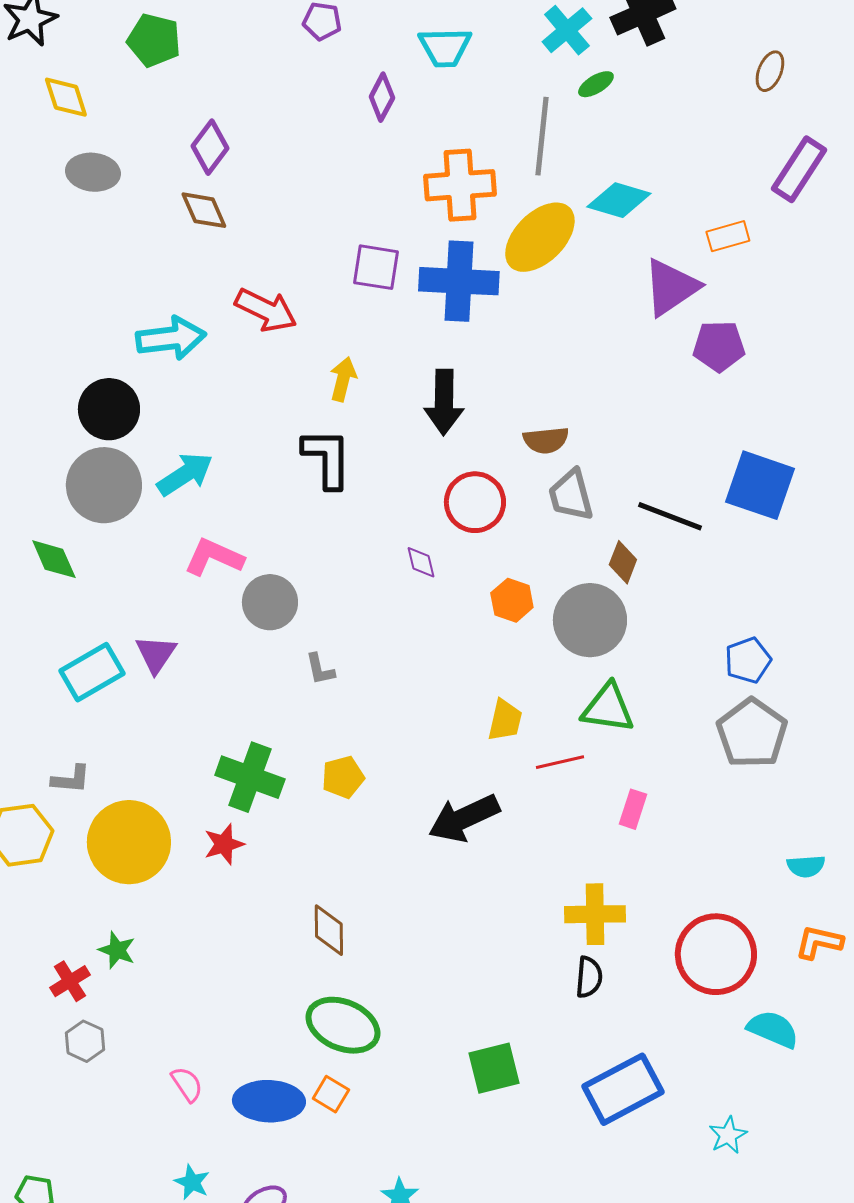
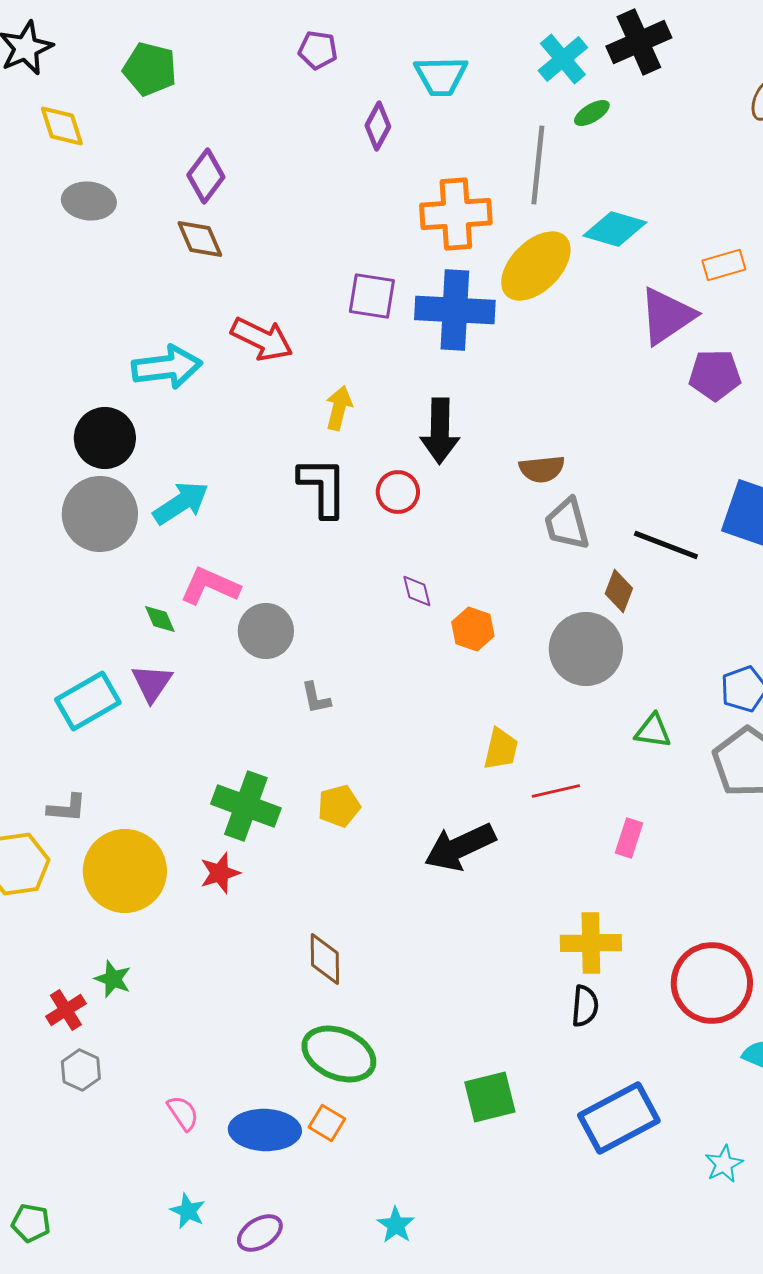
red circle: (475, 502) -> (398, 492), moved, size x0.7
green diamond: (54, 559) -> (160, 619), moved, size x0.7
orange hexagon: (512, 600) -> (473, 629), moved
green triangle: (608, 708) -> (653, 731), moved, size x0.7

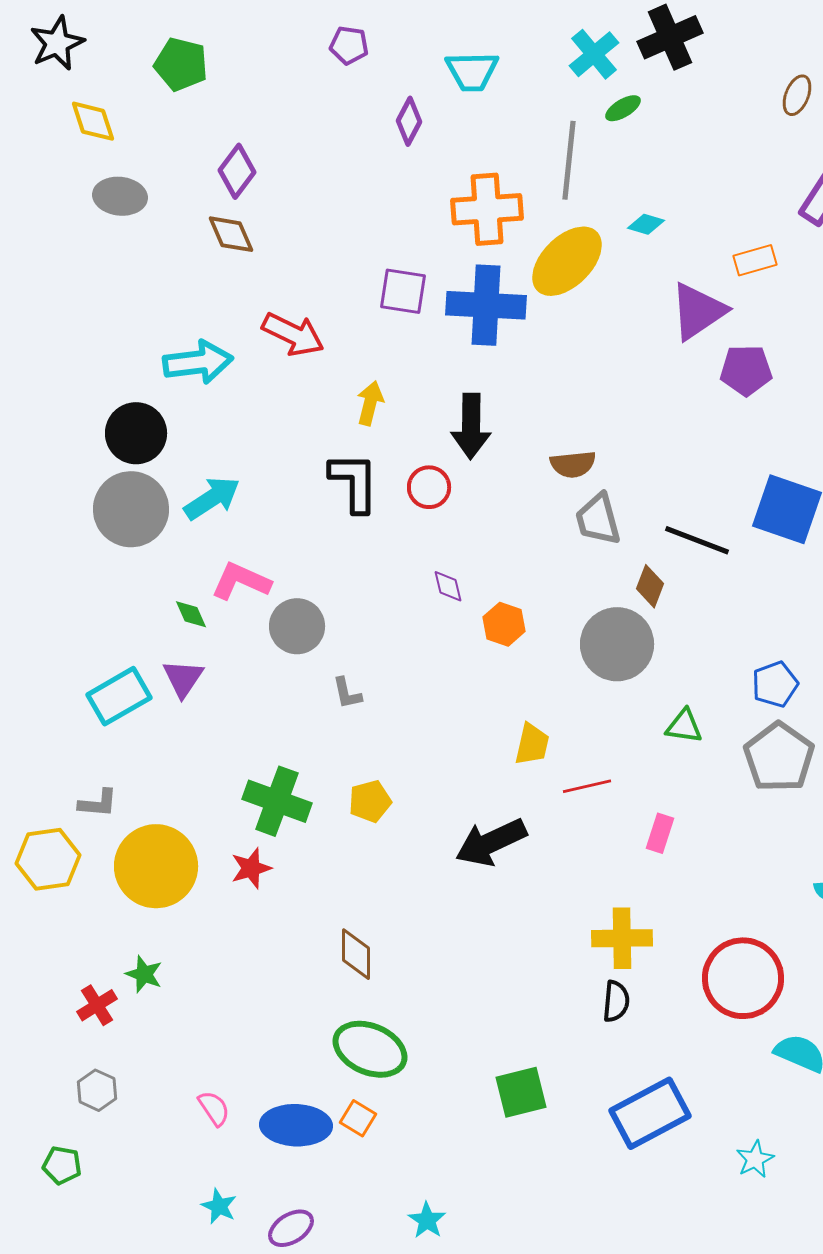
cyan diamond: (615, 229) -> (646, 224), size x0.6
gray hexagon: (81, 1070) -> (97, 1090), moved
green pentagon: (31, 1223) -> (62, 1165), moved

